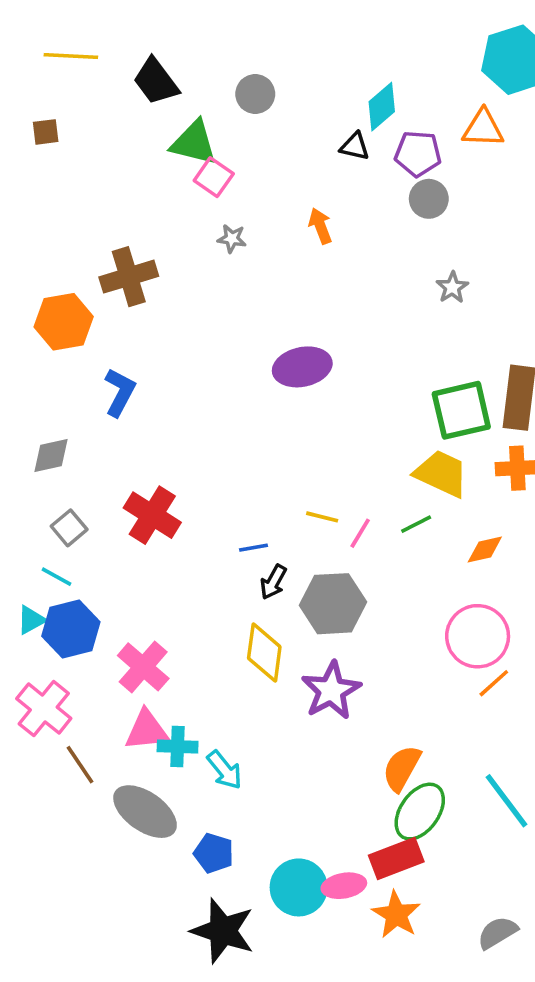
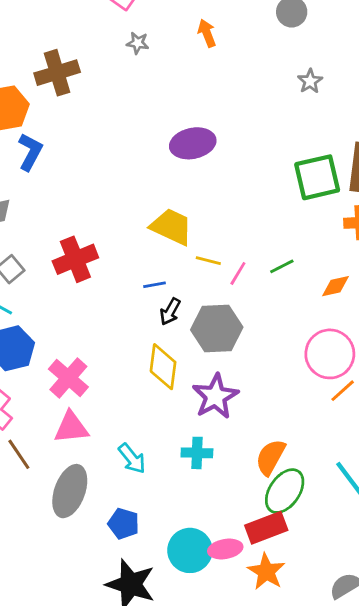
blue L-shape: (120, 392) -> (30, 152), moved
yellow trapezoid: (441, 474) -> (172, 227), moved
red cross: (152, 515) -> (75, 259), turned 36
cyan cross: (178, 746) -> (197, 453), moved
gray ellipse: (145, 812) -> (70, 491), turned 75

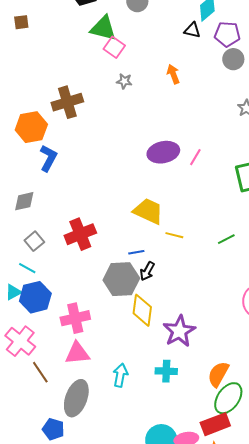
pink line: (238, 273) -> (195, 157), moved
gray hexagon: (217, 329) -> (121, 279), moved
pink cross: (68, 378) -> (75, 318), turned 36
cyan arrow: (132, 459) -> (120, 375), turned -130
blue pentagon: (123, 524) -> (53, 429), moved

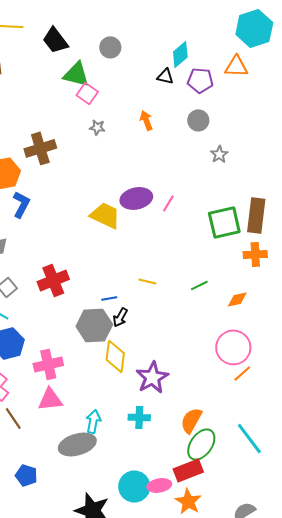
gray circle: (233, 59) -> (198, 120), moved
yellow trapezoid: (148, 211) -> (105, 215), moved
gray ellipse: (76, 398) -> (77, 444), moved, turned 54

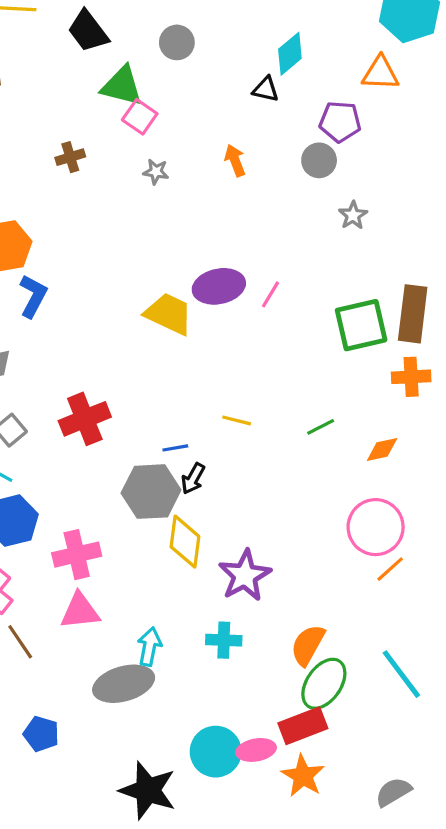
purple pentagon: (200, 80) -> (340, 122), moved
brown cross: (40, 148) -> (70, 157), moved, size x0.6

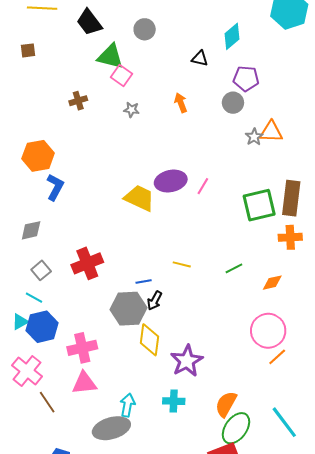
cyan diamond: (290, 54) -> (232, 36), moved
orange triangle: (380, 73) -> (271, 132), moved

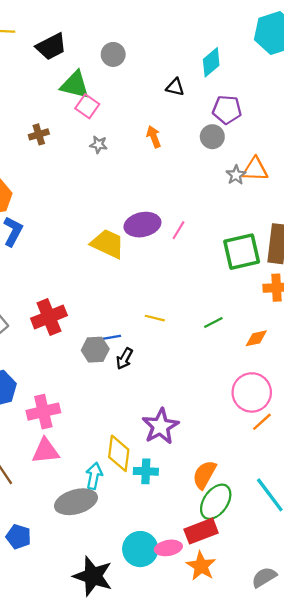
black trapezoid: (89, 22) -> (51, 47), turned -80
gray hexagon: (128, 309) -> (95, 350), moved, size x0.7
yellow diamond: (150, 340) -> (119, 453), moved

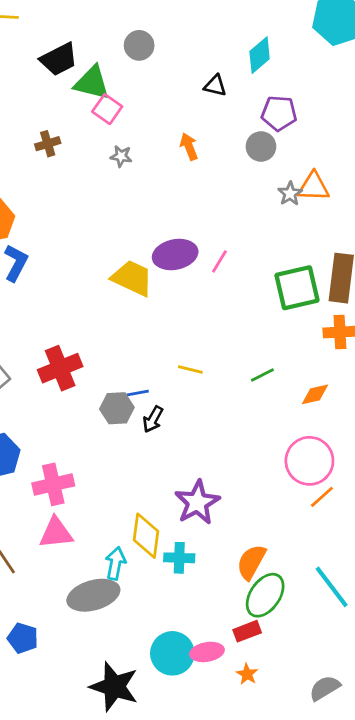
black trapezoid: (51, 47) -> (59, 59), moved
red rectangle: (201, 531) -> (247, 631), size x0.7
orange star: (201, 566) -> (247, 674), size x0.6

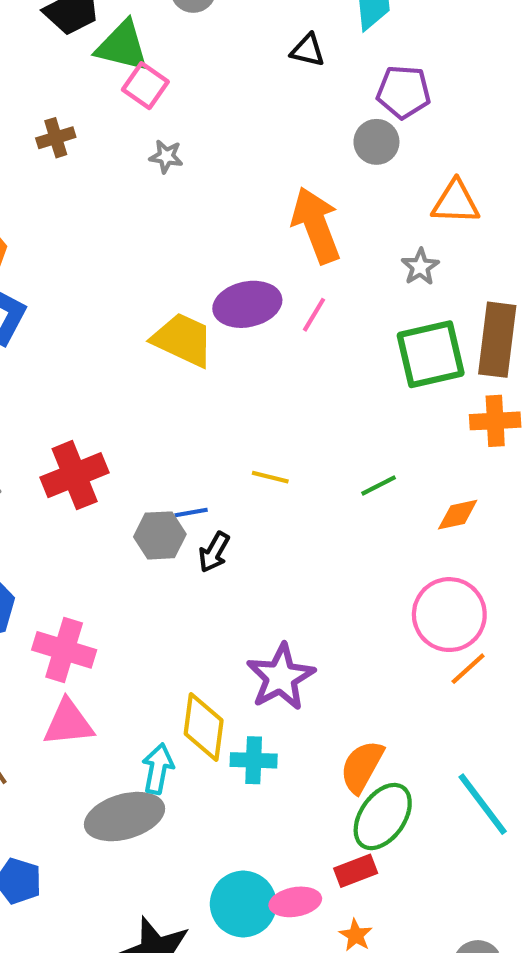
orange arrow: (189, 146) -> (316, 225), moved, size x1.8
gray star: (290, 194) -> (420, 267), moved
pink cross: (53, 484) -> (64, 650), turned 30

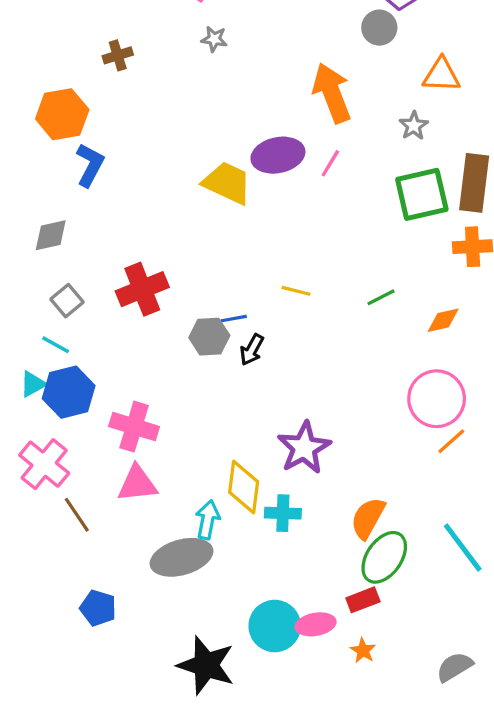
brown cross: (56, 138) -> (118, 55), moved

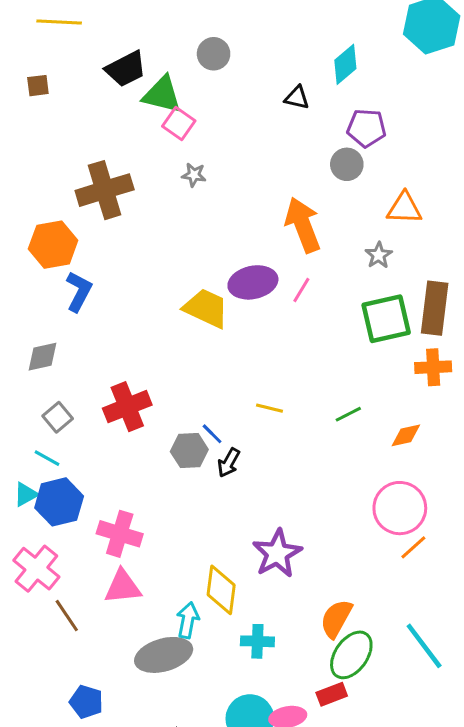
brown cross: (118, 55) -> (105, 190), size x2.0
blue line: (234, 319) -> (212, 434), turned 55
cyan cross: (283, 513) -> (257, 641), moved

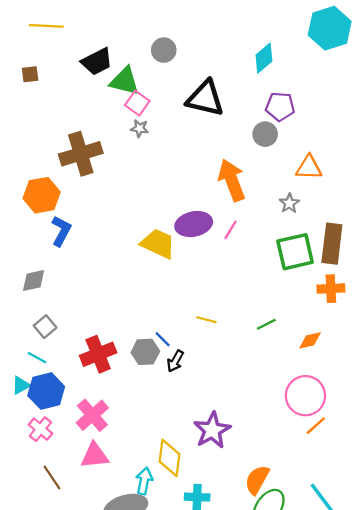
black triangle: (297, 98) -> (205, 98), moved, size x2.0
gray star: (194, 175) -> (140, 128), moved
red cross: (127, 407) -> (98, 354), moved
pink cross: (120, 534) -> (92, 415), turned 32
pink cross: (36, 569) -> (40, 429), moved, size x0.7

